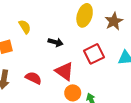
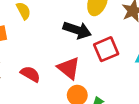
black arrow: (56, 42) -> (77, 30), moved, size x1.5

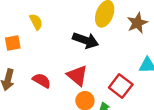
red square: (106, 49) -> (121, 86), moved, turned -30

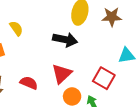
brown star: (137, 23) -> (112, 17), turned 30
red triangle: (77, 76) -> (62, 74), turned 45

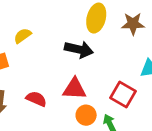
yellow semicircle: (16, 28) -> (23, 36), turned -91
red triangle: (62, 74) -> (74, 89), turned 45

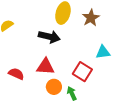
brown star: (133, 24) -> (91, 18), turned -30

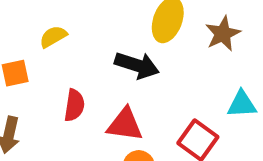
red semicircle: (16, 74) -> (74, 105), moved, turned 70

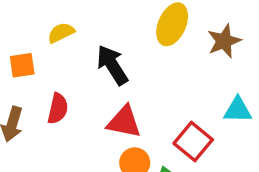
black arrow: (137, 65) -> (112, 65), moved, turned -144
red semicircle: (74, 105) -> (58, 109), moved

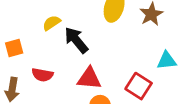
yellow semicircle: (61, 33) -> (52, 23), moved
red semicircle: (58, 109) -> (42, 75), turned 95

